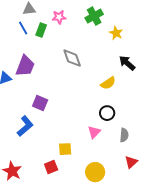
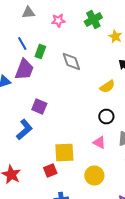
blue line: (23, 28) -> (22, 44), moved
green rectangle: (41, 30) -> (40, 52), moved
pink triangle: (94, 132) -> (99, 142), moved, turned -48
yellow square: (65, 149) -> (64, 152), size x1.5

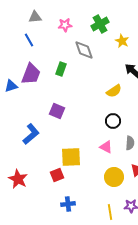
blue line: (22, 44) -> (29, 40), moved
green rectangle: (40, 52) -> (61, 69), moved
gray diamond: (71, 62) -> (84, 50), moved
purple square: (39, 106) -> (57, 111), moved
yellow circle: (94, 176) -> (114, 177), moved

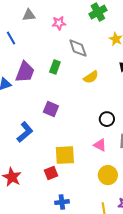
green cross: (100, 24) -> (98, 12), moved
blue line: (29, 40) -> (11, 38), moved
yellow semicircle: (114, 91) -> (91, 77), moved

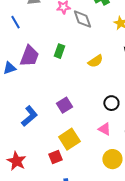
gray diamond: (78, 48) -> (82, 19), moved
purple square: (51, 109) -> (64, 105), moved, turned 35
yellow square: (65, 155) -> (69, 139), turned -30

